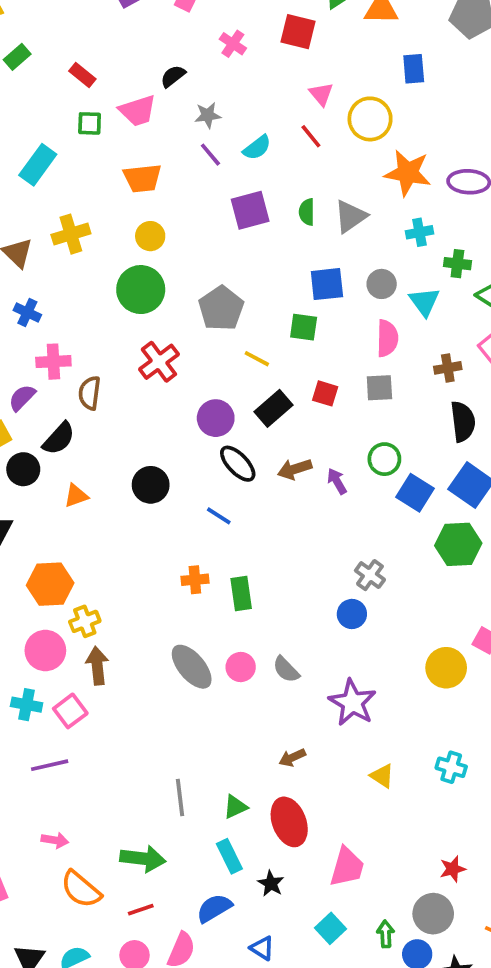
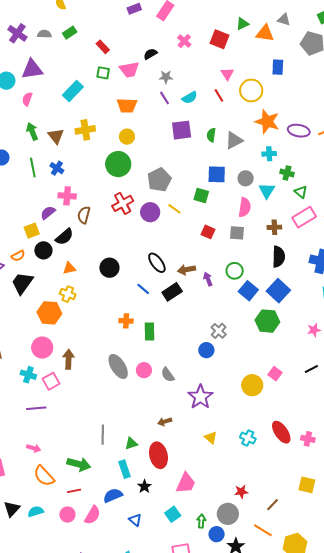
black rectangle: (273, 408) -> (172, 292), moved
purple circle: (216, 418) -> (150, 212), moved
yellow cross: (85, 621) -> (68, 294), moved, turned 35

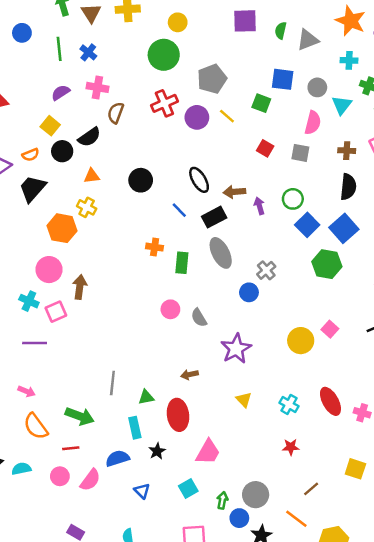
purple semicircle: (48, 213) -> (61, 93), moved
yellow square: (32, 231) -> (50, 126), turned -35
gray ellipse: (118, 366) -> (221, 253), moved
red star: (241, 492) -> (291, 447), moved

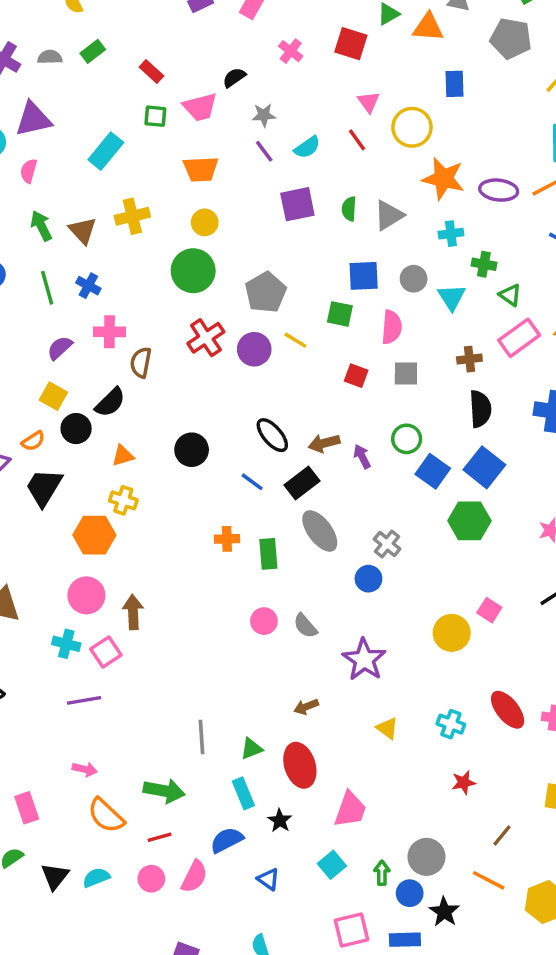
pink semicircle: (313, 123) -> (392, 327), moved

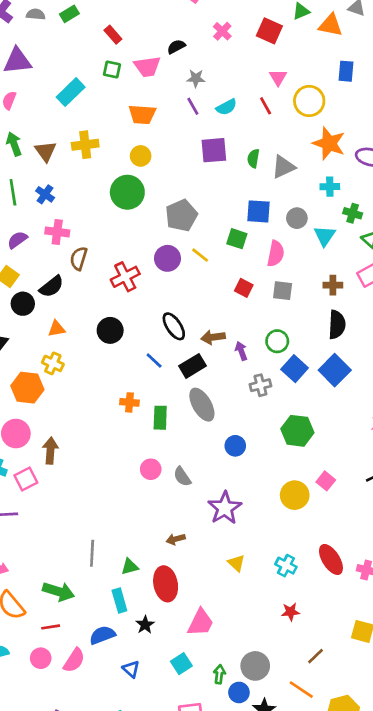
red cross: (206, 338) -> (125, 277), moved
green hexagon: (469, 521) -> (297, 431), moved
gray cross: (387, 544) -> (260, 385), moved, turned 30

